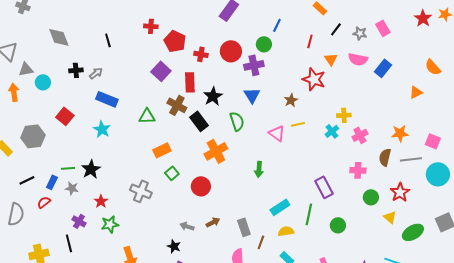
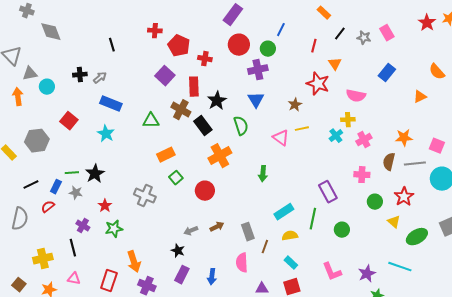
gray diamond: (59, 37) -> (51, 32), moved
red circle: (231, 51) -> (239, 45), moved
pink semicircle: (358, 59) -> (356, 96), moved
gray arrow: (187, 226) -> (191, 231), turned -40

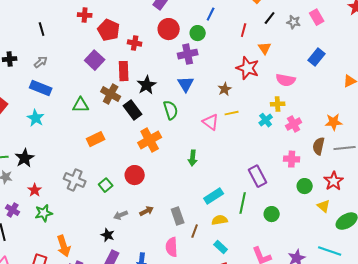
gray arrow: (100, 78) -> (41, 62), moved
green square: (176, 178) -> (106, 185), moved

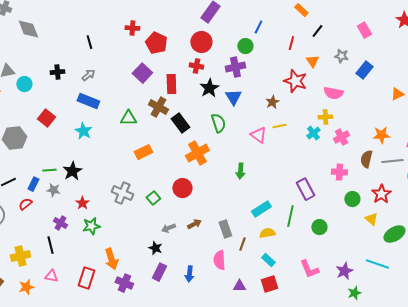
gray star: (294, 22) -> (341, 56), moved
red circle: (169, 29) -> (201, 42), moved
red cross: (135, 43) -> (196, 66), moved
black star: (147, 85) -> (209, 88), moved

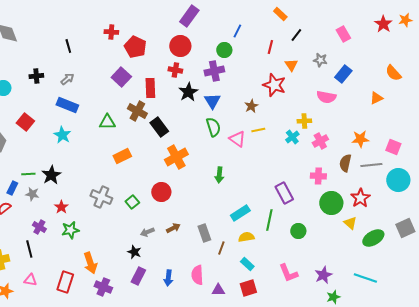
pink semicircle: (333, 93) -> (326, 97), moved
green semicircle: (218, 123) -> (213, 127), moved
green circle: (352, 199) -> (331, 203), size x1.5
pink semicircle: (219, 260) -> (197, 275), moved
cyan line: (377, 264) -> (365, 278), moved

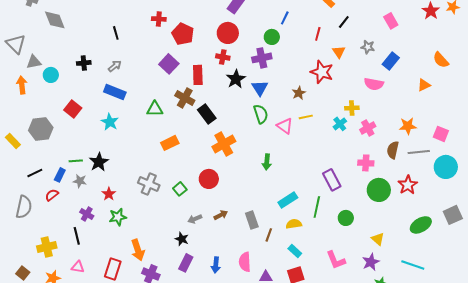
yellow triangle: (350, 223) -> (378, 239), moved

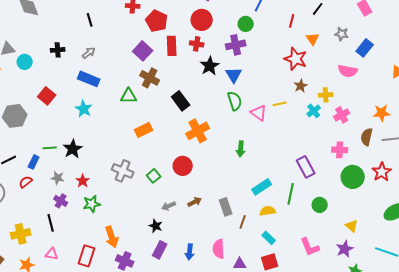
red rectangle: (198, 75) -> (172, 46), moved
brown star: (299, 93) -> (301, 86), moved
brown cross: (185, 98) -> (150, 78), moved
gray star: (80, 181) -> (58, 178), moved

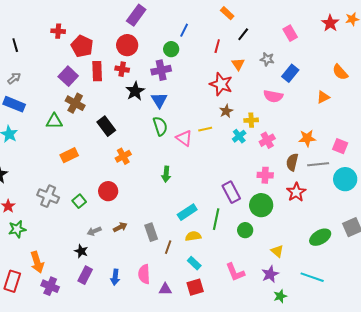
orange cross: (198, 131) -> (123, 156), size x0.7
red star: (382, 172) -> (296, 192), moved
green circle: (353, 177) -> (261, 205), moved

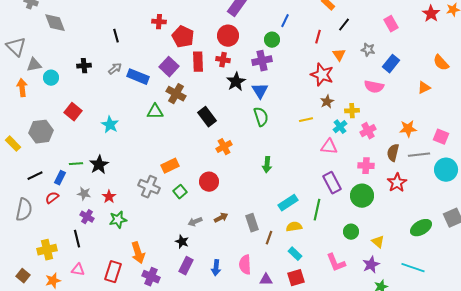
blue rectangle: (14, 104) -> (138, 77), moved
pink triangle: (184, 138) -> (329, 147), moved, turned -30
orange rectangle: (69, 155) -> (170, 166), moved
green circle: (245, 230) -> (351, 232), moved

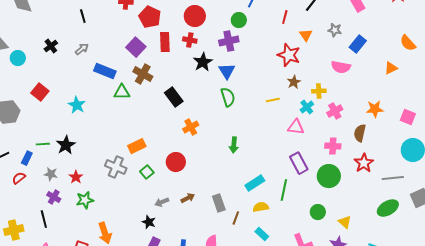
black cross: (84, 66) -> (51, 46), turned -32
blue rectangle: (138, 77) -> (105, 71), moved
gray line: (419, 155) -> (393, 178), moved

